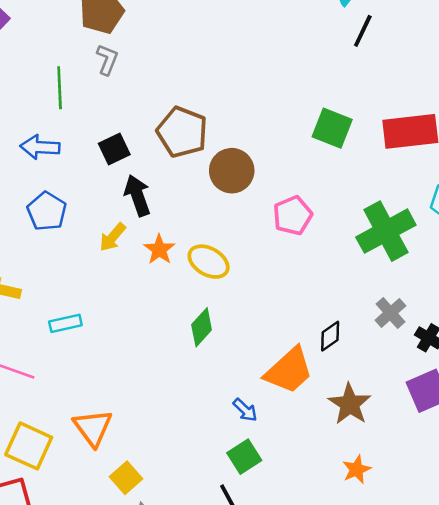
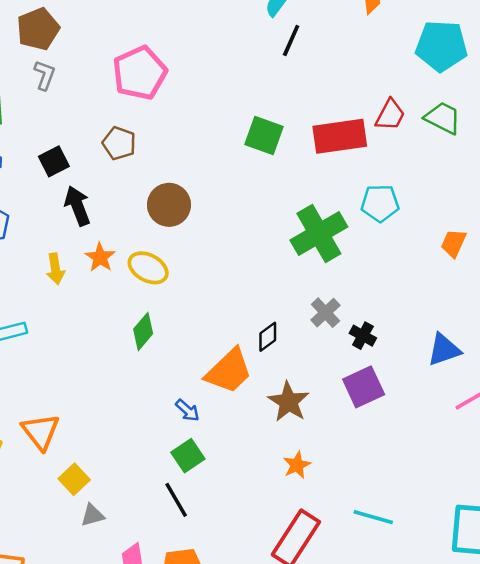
brown pentagon: (182, 132) -> (119, 143), size x0.7
brown circle: (232, 171) -> (169, 205), moved
pink pentagon: (293, 215) -> (140, 73), moved, size x1.4
yellow arrow: (113, 237) -> (55, 269), moved, turned -48

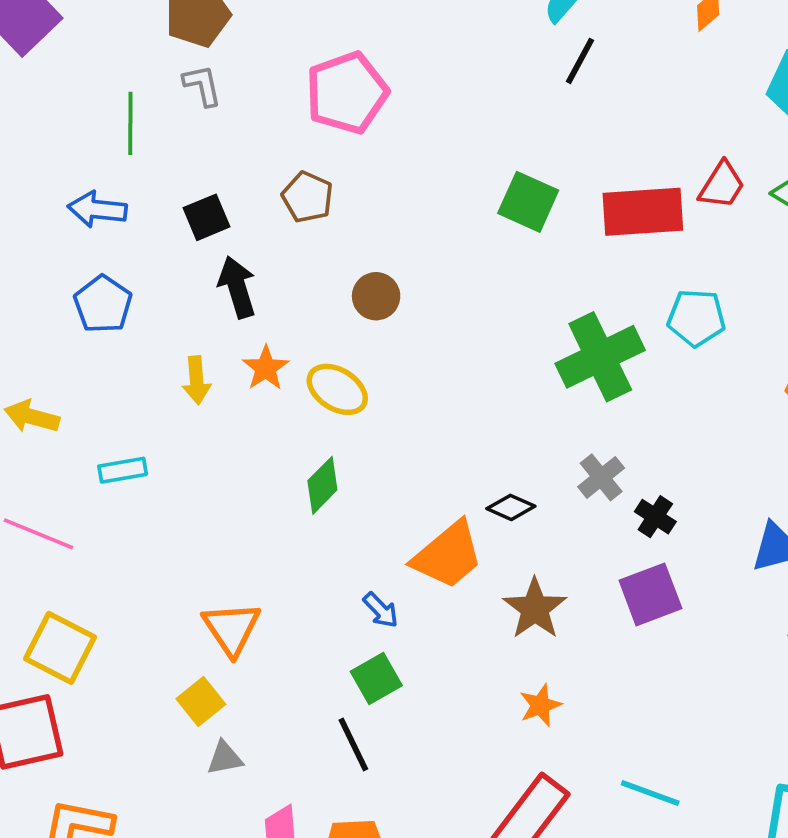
gray L-shape: (45, 75) -> (202, 85), turned -36
brown circle: (169, 205) -> (376, 296), size x0.7
black diamond: (268, 337) -> (511, 507), turned 56
orange triangle: (41, 432) -> (232, 628), moved

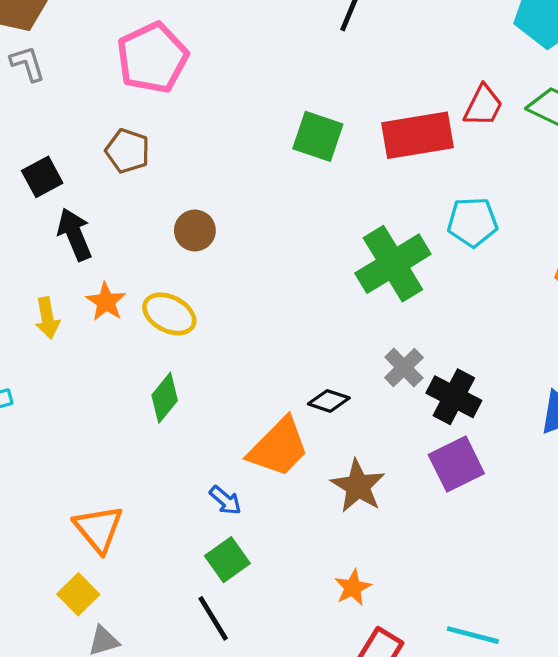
black cross: (655, 517) -> (454, 397), size x1.5
orange star: (540, 705) -> (353, 588), moved

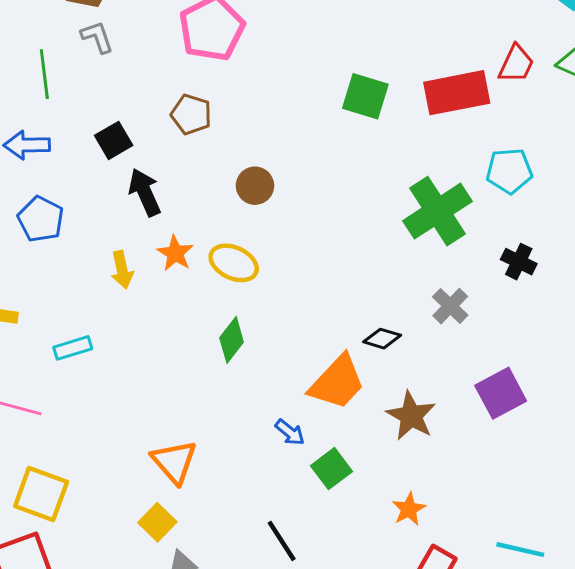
black cross: (454, 397) -> (519, 262), moved, size x0.7
green square: (227, 560) -> (331, 469), moved

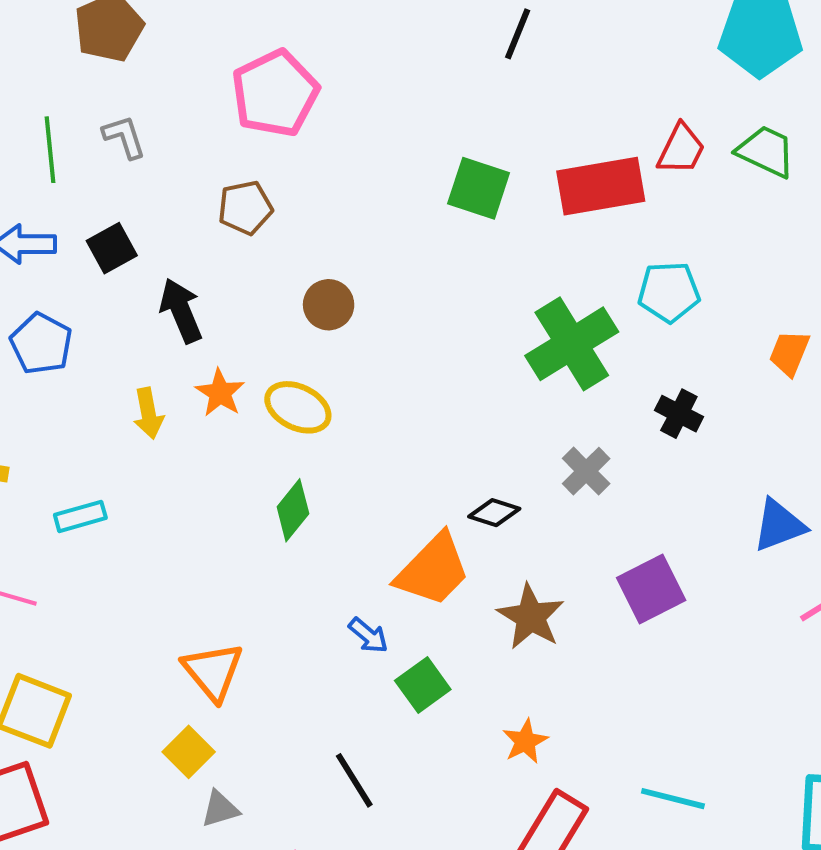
gray L-shape: (97, 37) -> (124, 137), moved
brown pentagon: (191, 114) -> (245, 208), turned -30
black square: (114, 140) -> (112, 248), moved

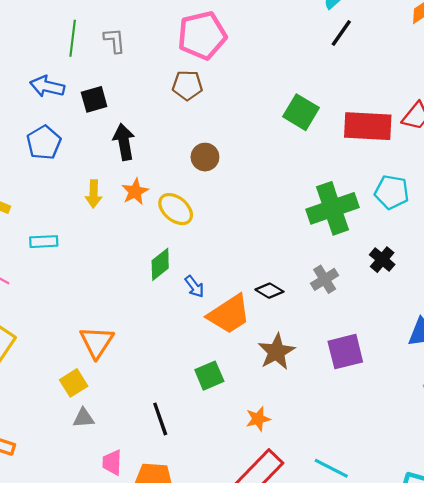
brown pentagon: (245, 208) -> (187, 85), moved
blue arrow: (368, 635) -> (194, 287), moved

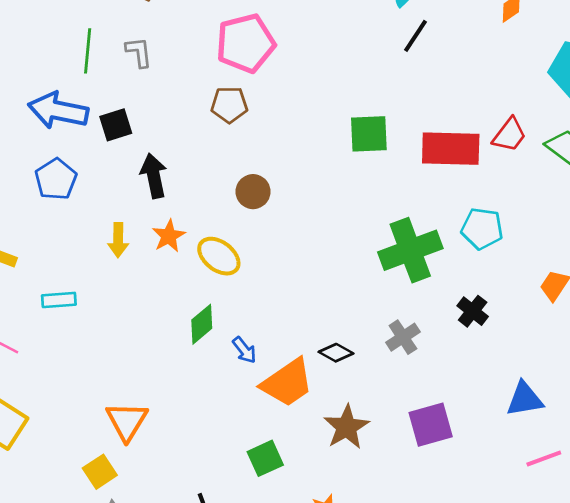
blue arrow: (47, 86) -> (58, 111), size x1.4
green square: (301, 112) -> (369, 134), turned -32

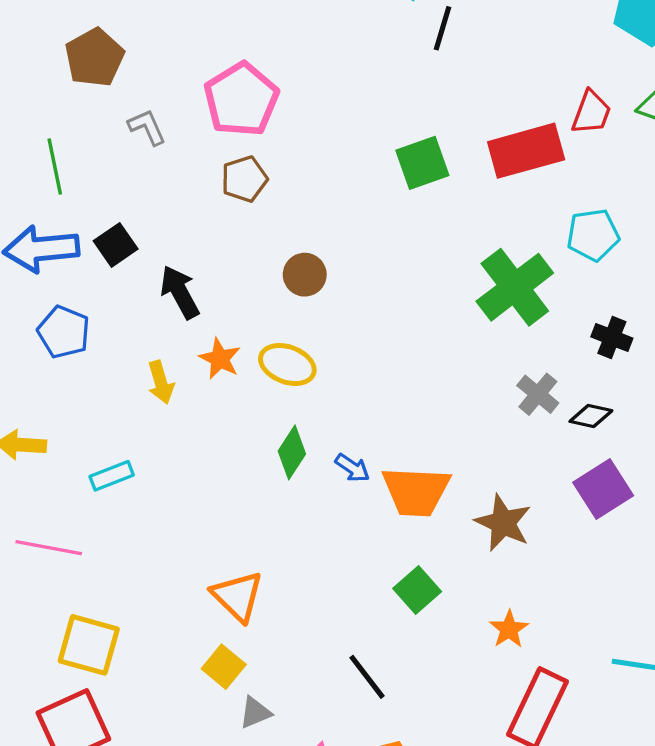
gray L-shape: (139, 52) -> (147, 127), moved
black diamond: (336, 353) -> (591, 416), moved
orange trapezoid: (287, 383) -> (416, 491), turned 54

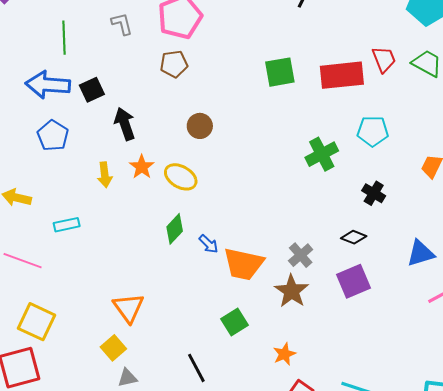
red trapezoid: (591, 112) -> (384, 59), turned -52
green cross: (515, 287) -> (322, 154), size x0.7
gray cross: (538, 394) -> (301, 255), moved

